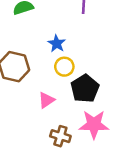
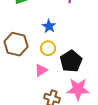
yellow circle: (64, 67) -> (48, 48), moved

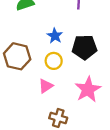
black pentagon: (71, 61) -> (84, 47), moved, turned 30
pink star: (78, 89) -> (88, 89), moved, turned -30

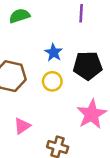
pink triangle: (46, 86) -> (22, 126), moved

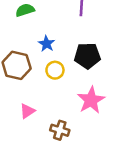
blue star: (54, 53) -> (47, 44), moved

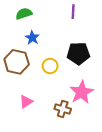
blue star: (47, 44) -> (32, 38), moved
brown cross: (60, 130) -> (63, 109), moved

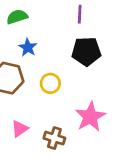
black pentagon: (78, 53) -> (86, 51), moved
brown cross: (63, 109) -> (54, 138), moved

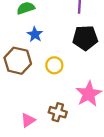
pink triangle: (20, 129) -> (28, 120), moved

